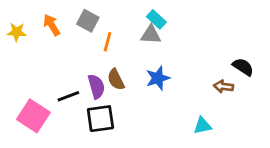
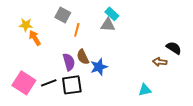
orange arrow: (52, 25) -> (35, 38), moved
yellow star: (17, 32) -> (26, 25), moved
blue star: (158, 78) -> (99, 67), moved
black line: (68, 96) -> (49, 83), moved

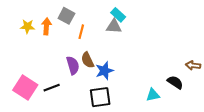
orange arrow: (35, 38) -> (46, 26), moved, turned 35
black semicircle: (174, 48) -> (175, 82), moved
brown arrow: (160, 62) -> (193, 65), moved
black square: (72, 85) -> (100, 97), moved

